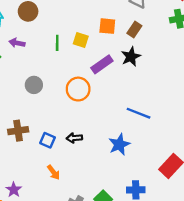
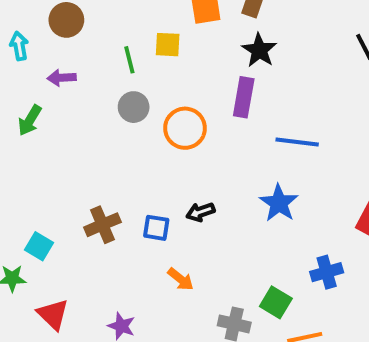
purple rectangle: (102, 64) -> (244, 97), moved, turned -30
gray circle: (34, 85) -> (134, 107), moved

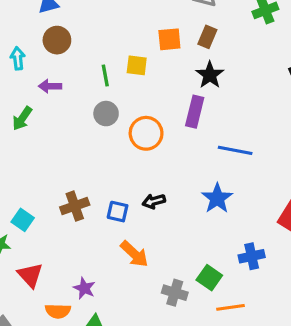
orange arrow: (181, 279) -> (134, 254), size x1.4

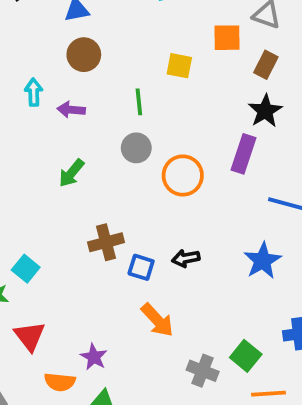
orange square: (169, 39) -> (227, 38), moved
cyan arrow: (18, 58) -> (34, 92), moved
yellow square: (137, 65) -> (179, 66), moved
green arrow: (22, 118) -> (71, 173), moved
brown cross: (75, 206) -> (106, 242), moved

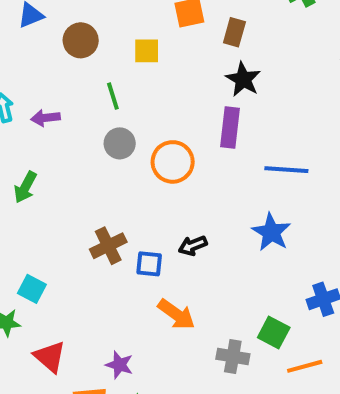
brown circle: (84, 55) -> (81, 40), moved
green arrow: (71, 173) -> (25, 187), moved

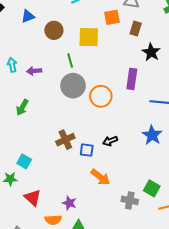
yellow square: (147, 51) -> (89, 37), size x1.5
black star: (243, 79) -> (151, 52), moved
gray circle: (120, 143) -> (73, 86), size x1.5

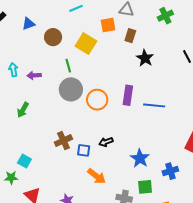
yellow square: (89, 37) -> (86, 44), turned 30
purple rectangle: (132, 79) -> (128, 95), moved
blue star: (152, 135) -> (140, 158), moved
green square: (152, 188) -> (145, 187), turned -35

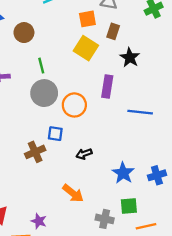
yellow square: (86, 44) -> (86, 48), moved
purple rectangle: (128, 95) -> (107, 87), moved
blue square: (84, 150) -> (55, 134), moved
blue cross: (170, 171) -> (157, 175), moved

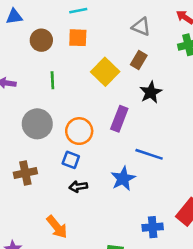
orange square: (87, 19) -> (78, 38), moved
gray circle: (44, 93) -> (37, 124), moved
blue square: (55, 134) -> (71, 160), moved
blue star: (123, 173) -> (123, 179), moved

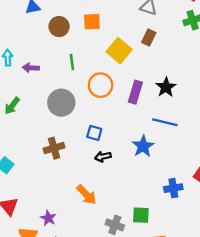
black star: (151, 92) -> (166, 87), moved
orange circle: (79, 131) -> (100, 85), moved

